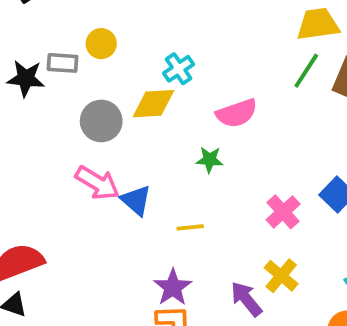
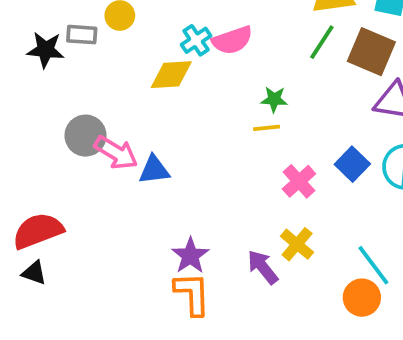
pink semicircle: (237, 113) -> (232, 40), moved
gray circle: (101, 121) -> (86, 136), moved
green star: (210, 160) -> (274, 99), moved
blue triangle: (136, 200) -> (154, 170), turned -48
yellow line: (190, 227) -> (267, 128), moved

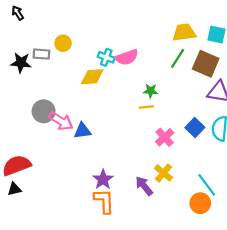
cyan cross: (196, 40) -> (106, 57), turned -35
black triangle: (34, 273) -> (14, 189), turned -32

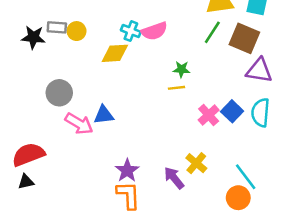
yellow circle: (63, 43) -> (77, 31), moved
pink arrow: (61, 121) -> (79, 124), moved
pink cross: (165, 137) -> (209, 115), moved

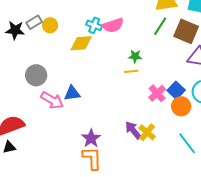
gray rectangle: (57, 27) -> (34, 22), turned -35
purple arrow: (174, 178) -> (133, 130), moved
orange circle: (238, 198) -> (181, 106), moved

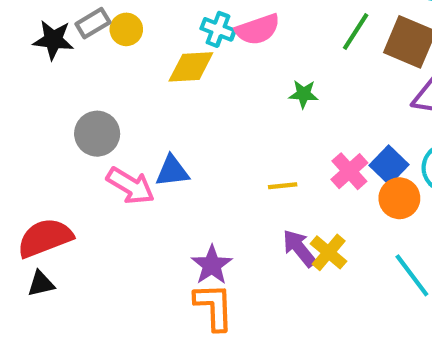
yellow line: (131, 71) -> (283, 186), moved

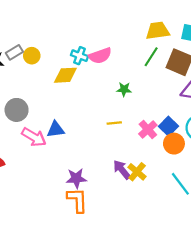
yellow line: (283, 186) -> (114, 123), moved
purple star: (212, 265) -> (76, 178), turned 30

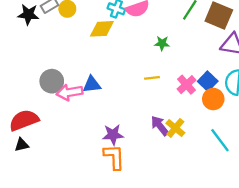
gray circle: (17, 110) -> (52, 81), moved
pink arrow: (34, 137) -> (70, 92), turned 140

